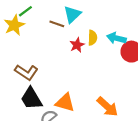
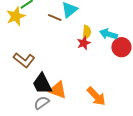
red star: (77, 45) -> (84, 43), moved
black trapezoid: (31, 99) -> (42, 84), moved

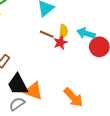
brown line: (55, 18) -> (47, 34), moved

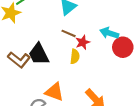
yellow semicircle: (63, 31) -> (75, 57), moved
black trapezoid: (18, 84) -> (39, 54), moved

